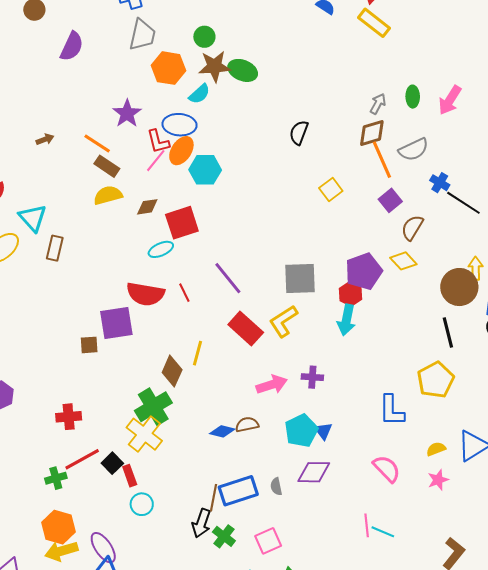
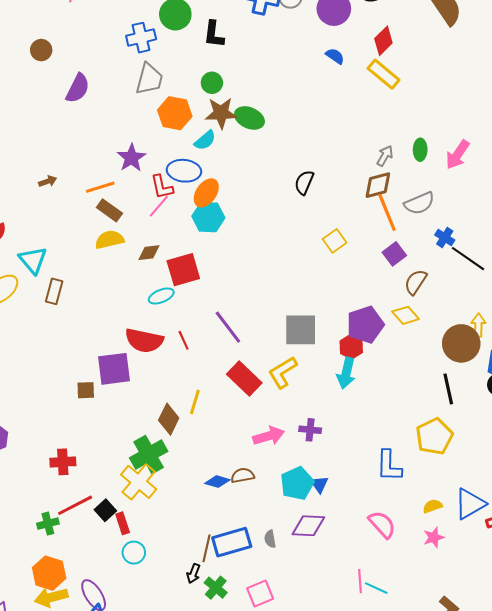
orange line: (97, 144) -> (100, 187), turned -52
orange ellipse: (181, 151) -> (206, 193), moved
black arrow: (201, 523) -> (193, 574), size x0.7

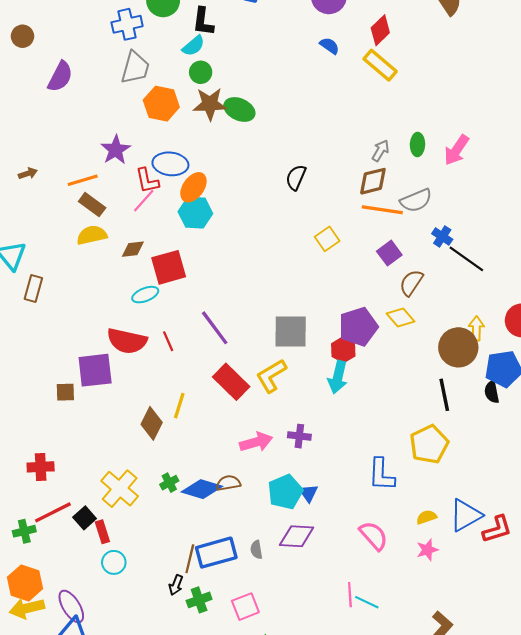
cyan semicircle: (205, 140) -> (193, 46), moved
orange line: (387, 212) -> (382, 210), turned -60
green cross: (149, 455) -> (169, 483), moved, size x0.5
blue diamond: (217, 482) -> (202, 489), size x1.5
green cross: (216, 588) -> (199, 600), turned 30

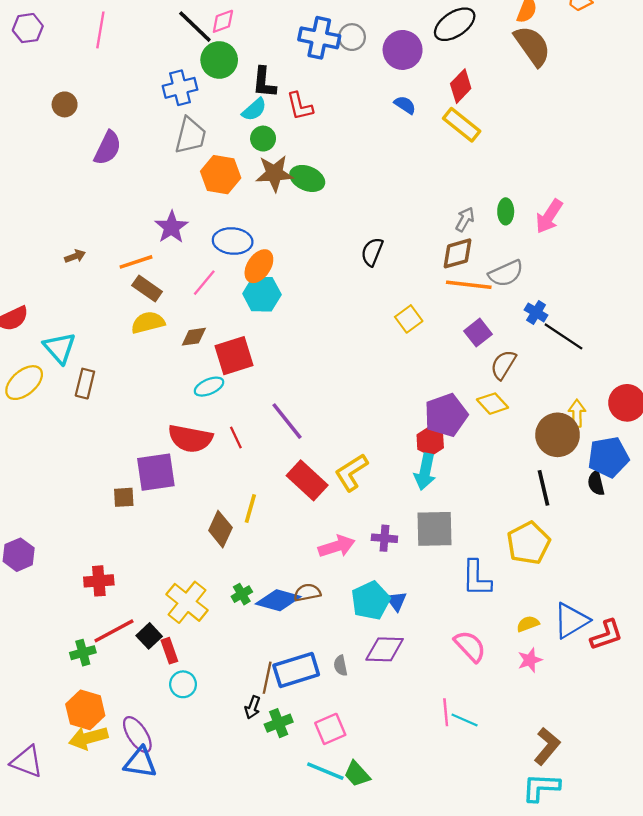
red L-shape: (147, 181) -> (300, 106), moved
gray square: (291, 331) -> (434, 529), moved

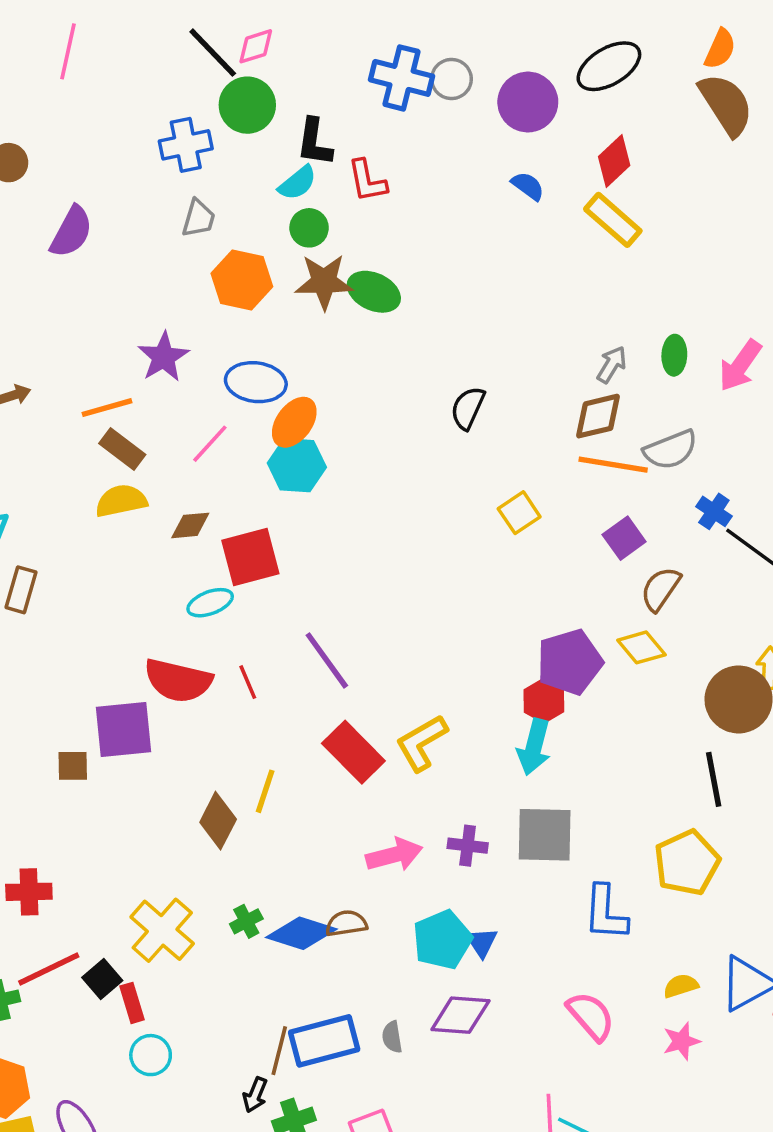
gray trapezoid: (190, 136) -> (198, 218), size x0.7

